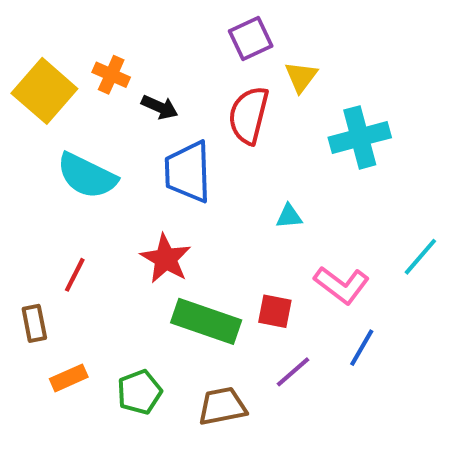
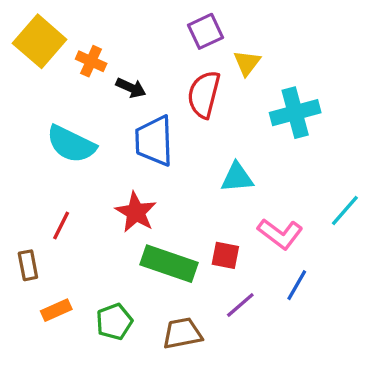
yellow square: (44, 91) -> (40, 41), moved
cyan triangle: (289, 216) -> (237, 177), size x1.5

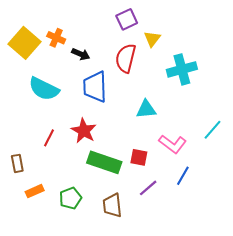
yellow square: (40, 41) -> (24, 43), moved
red line: (61, 225) -> (49, 138), moved
brown trapezoid: (182, 333) -> (112, 205), turned -85

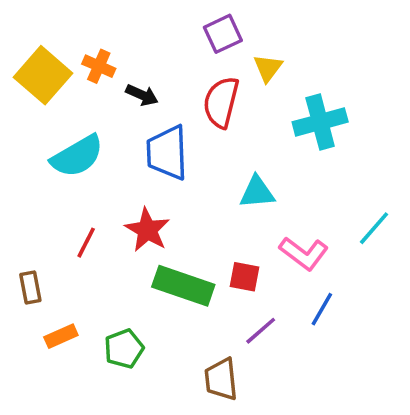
cyan semicircle: (44, 89) -> (77, 156), turned -56
brown trapezoid: (112, 205) -> (221, 379), moved

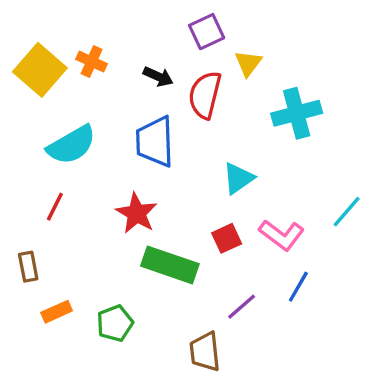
black arrow: (142, 95) -> (158, 77), moved
cyan triangle: (257, 192) -> (238, 178), turned -30
red line: (86, 243) -> (55, 207), moved
red square: (244, 277) -> (227, 238), moved, turned -36

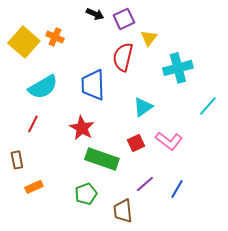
black arrow: (158, 77) -> (95, 14), moved
cyan line: (347, 212) -> (208, 106), moved
blue line: (298, 287) -> (177, 189), moved
green pentagon: (115, 323) -> (86, 194), moved

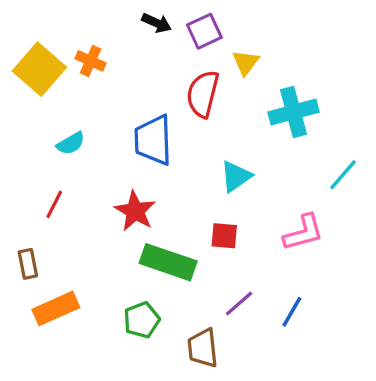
cyan semicircle: (43, 87) -> (71, 143), size x0.6
pink L-shape: (169, 141) -> (303, 233), moved, turned -52
red square: (136, 143) -> (224, 236), turned 30
orange rectangle: (34, 187) -> (56, 308), size x1.5

